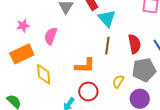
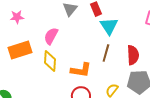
pink star: (23, 26) -> (17, 17), moved
yellow diamond: (44, 74) -> (50, 61), moved

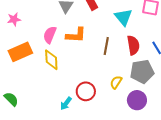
cyan triangle: (109, 26) -> (123, 17), moved
orange L-shape: (81, 70) -> (76, 35), moved

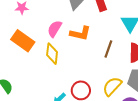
orange rectangle: (20, 52) -> (23, 41), turned 50
yellow semicircle: (116, 82) -> (112, 86), size x1.5

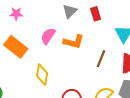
yellow diamond: (52, 54) -> (42, 75), moved

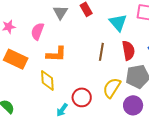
pink semicircle: (48, 36) -> (37, 31), moved
orange L-shape: (74, 42) -> (56, 54), moved

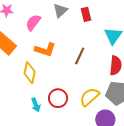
brown line: (101, 52) -> (80, 56), moved
cyan arrow: (62, 110) -> (36, 105), turned -72

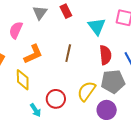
orange L-shape: (45, 50) -> (33, 54), turned -30

